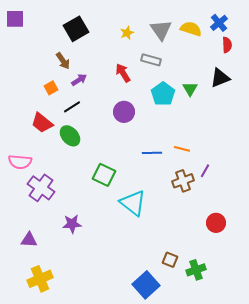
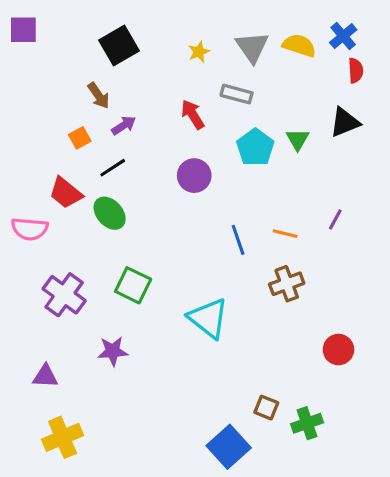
blue line: (152, 153) -> (238, 240), turned 72
pink semicircle: (20, 162) -> (30, 229), moved
purple line: (205, 171) -> (335, 219), moved
green square: (104, 175) -> (133, 285), moved

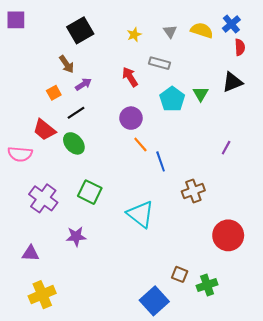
gray triangle: (252, 47) -> (170, 31), size x0.6
orange line: (285, 234) -> (140, 144), moved, turned 35
red circle: (338, 350) -> (228, 235), size x1.5

